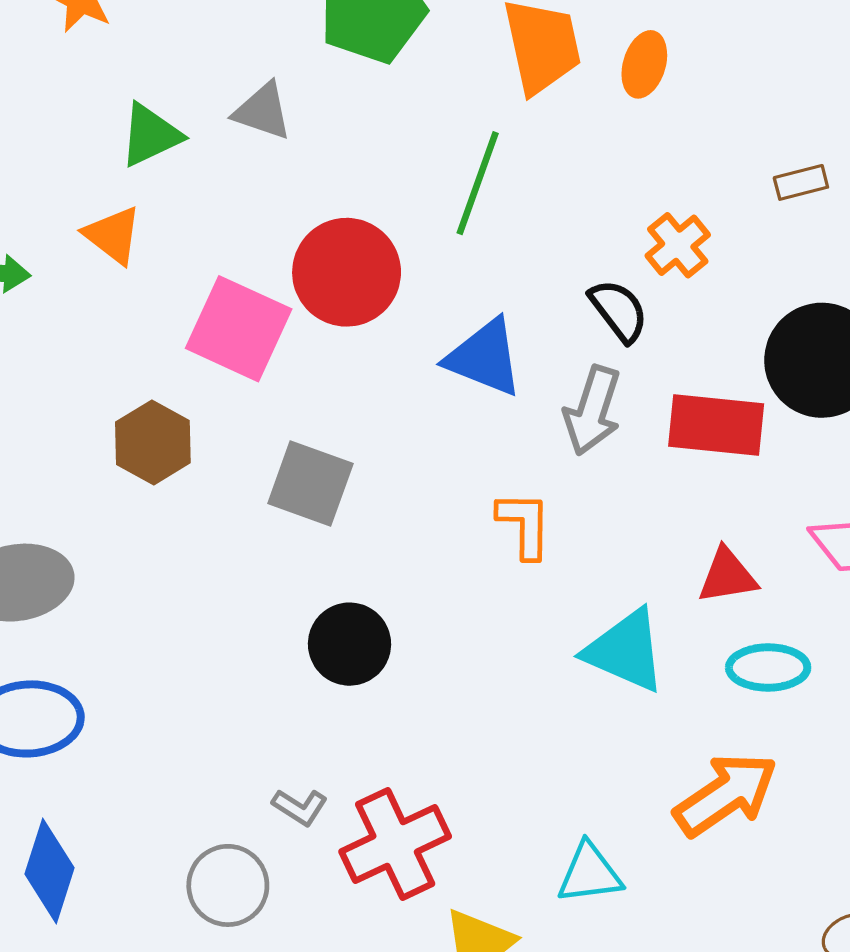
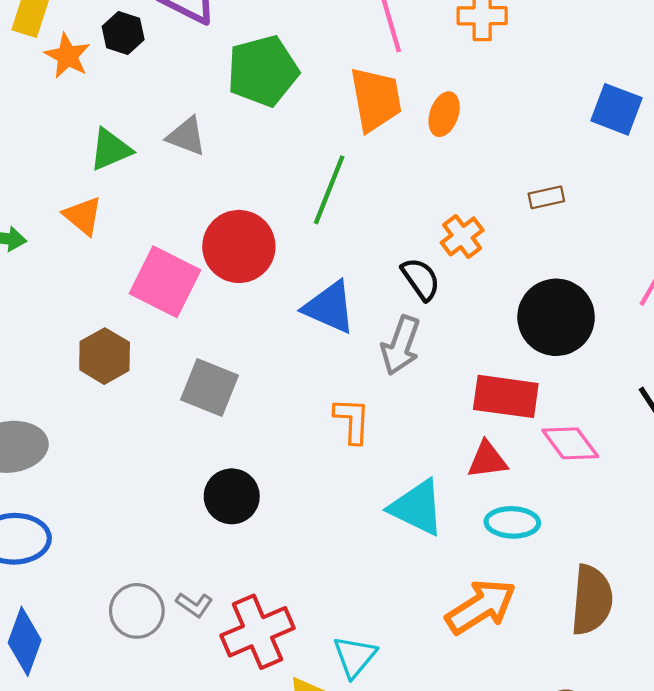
red rectangle: (716, 425) -> (506, 396), moved
cyan triangle: (590, 873) -> (355, 657), moved, turned -45
gray circle: (228, 885) -> (137, 611), moved

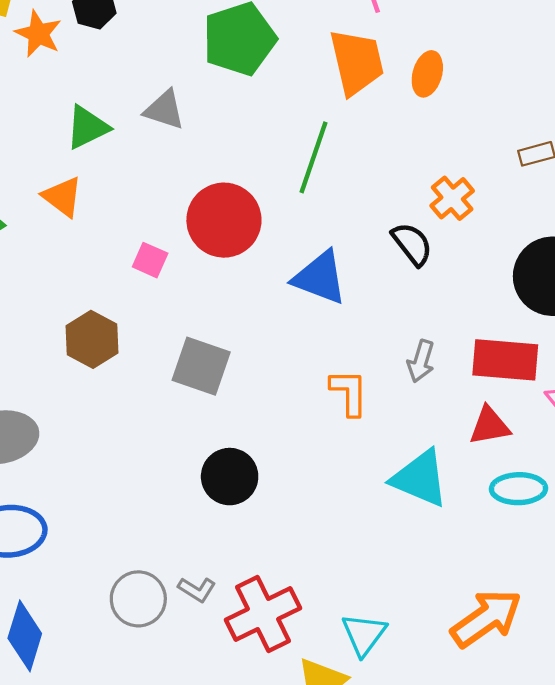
pink square: (165, 282) -> (150, 260), size x0.5
gray arrow: (401, 345) -> (421, 361), moved, size x0.7
orange arrow: (481, 607) -> (486, 618), moved

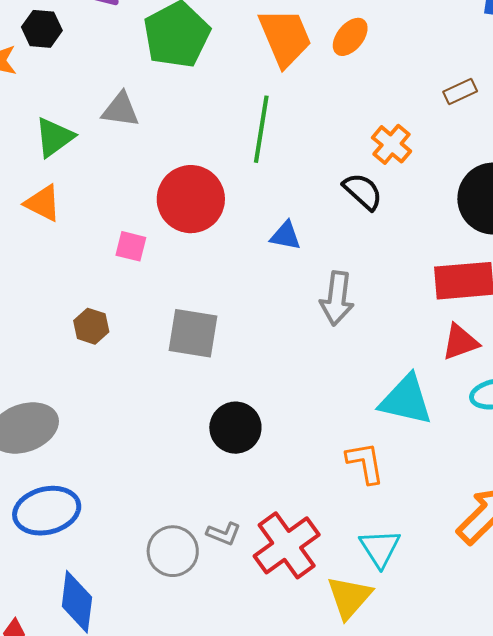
orange ellipse: (427, 74) -> (350, 37), turned 33
blue triangle: (320, 278) -> (286, 236), size x0.6
brown hexagon: (92, 339) -> (91, 326), size x0.7
gray arrow: (421, 361) -> (337, 298), moved, size x1.4
orange L-shape: (349, 393) -> (365, 463), moved

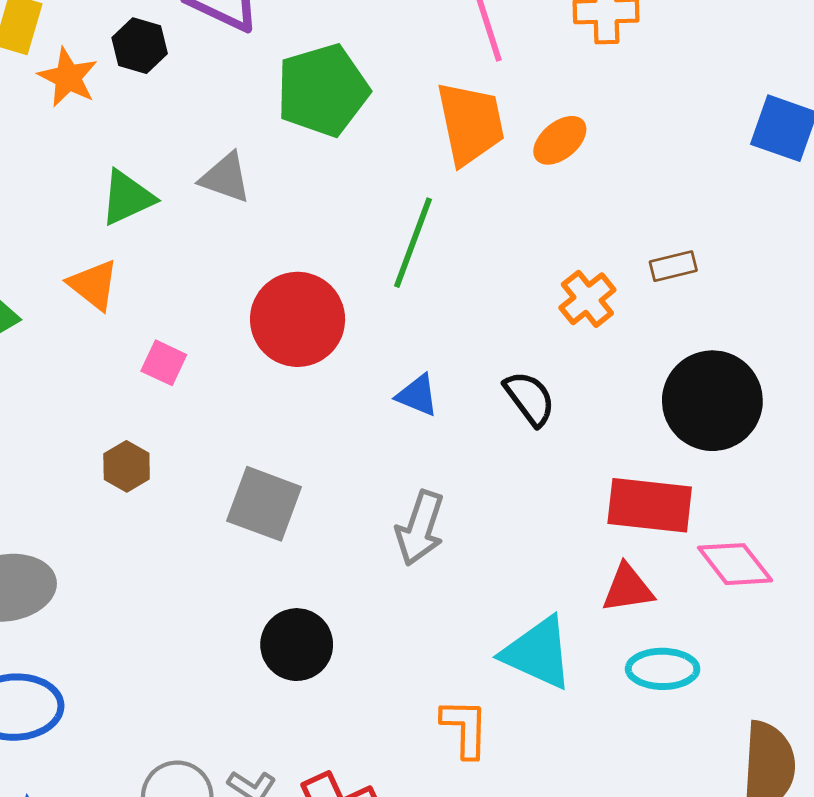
brown rectangle: (460, 92) -> (673, 266), moved
black semicircle: (363, 191) -> (530, 398), moved
pink square: (131, 246) -> (164, 363), moved
gray arrow: (337, 298) -> (420, 528), moved

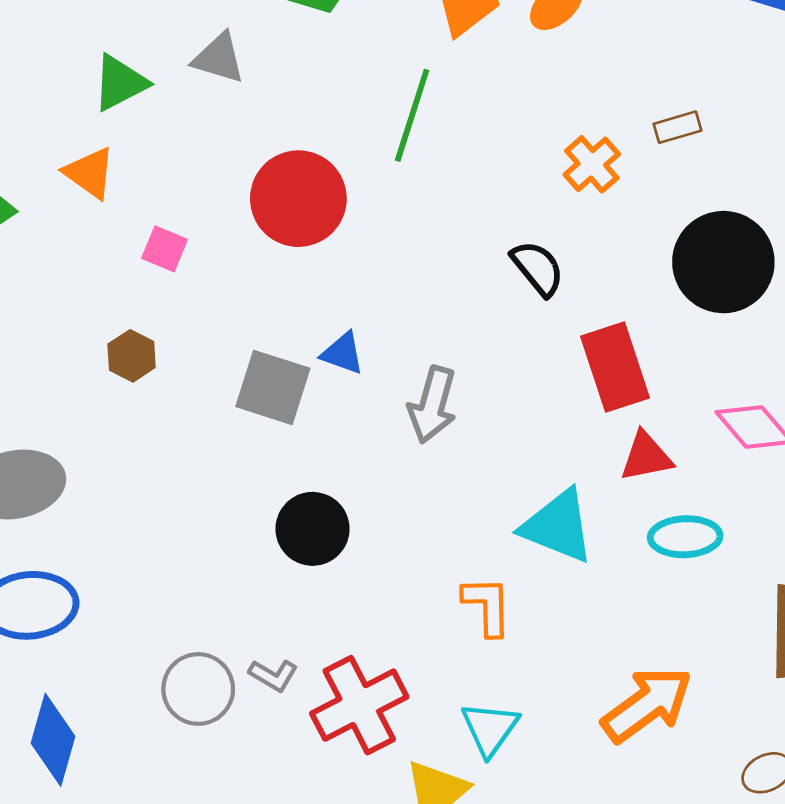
blue triangle: (417, 395) -> (343, 353), moved
red rectangle: (650, 505) -> (615, 367), moved, turned 68

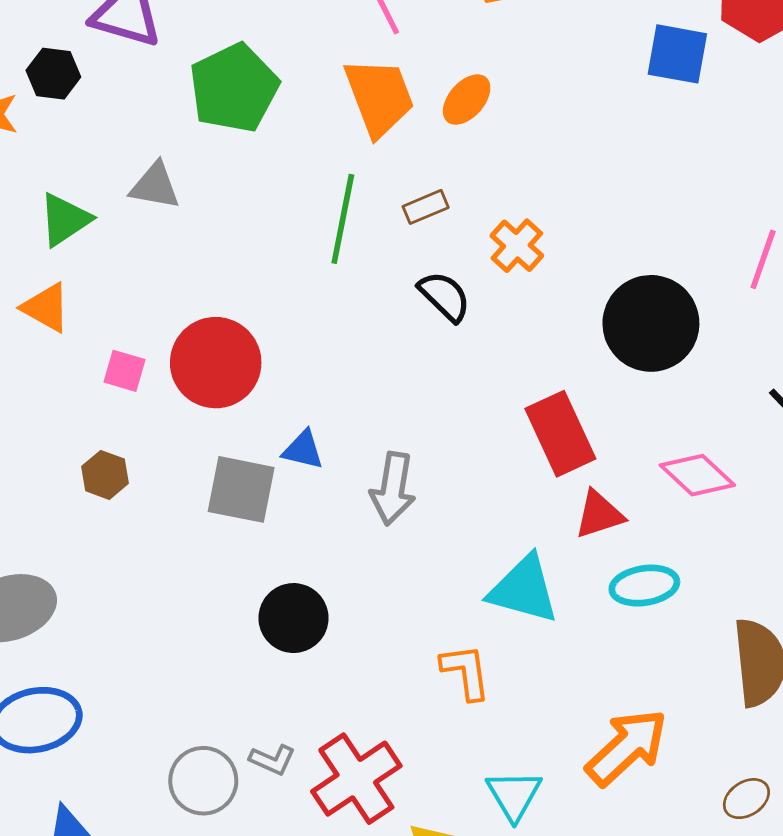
brown rectangle: (677, 127) -> (426, 207), moved
red circle: (298, 199) -> (216, 363), moved
black semicircle: (538, 268) -> (445, 296), moved
cyan triangle: (490, 729) -> (514, 795), moved

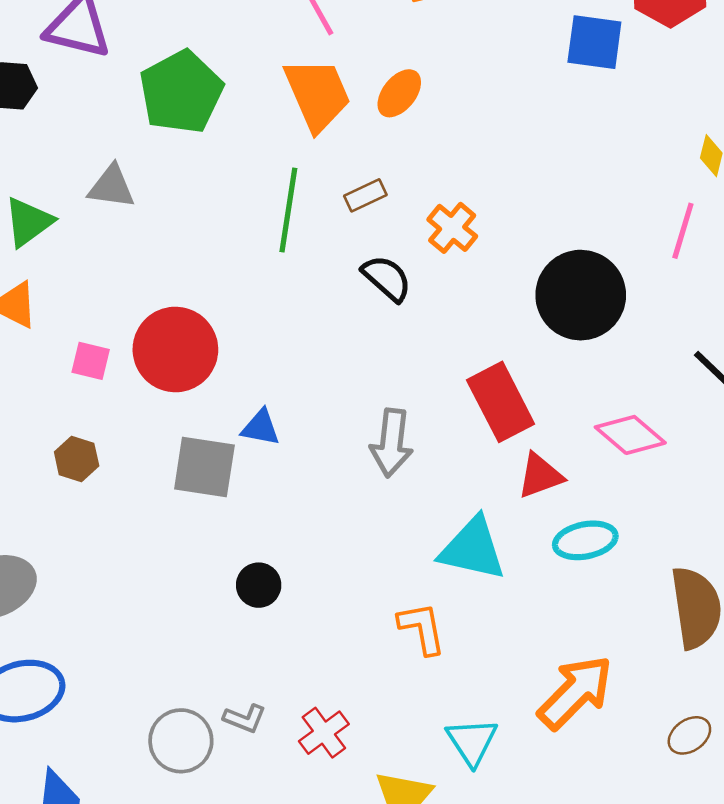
gray arrow: (393, 489) -> (392, 443), moved
black circle: (294, 618) -> (259, 585), size x0.7
red cross: (356, 779) -> (324, 733), size x0.6

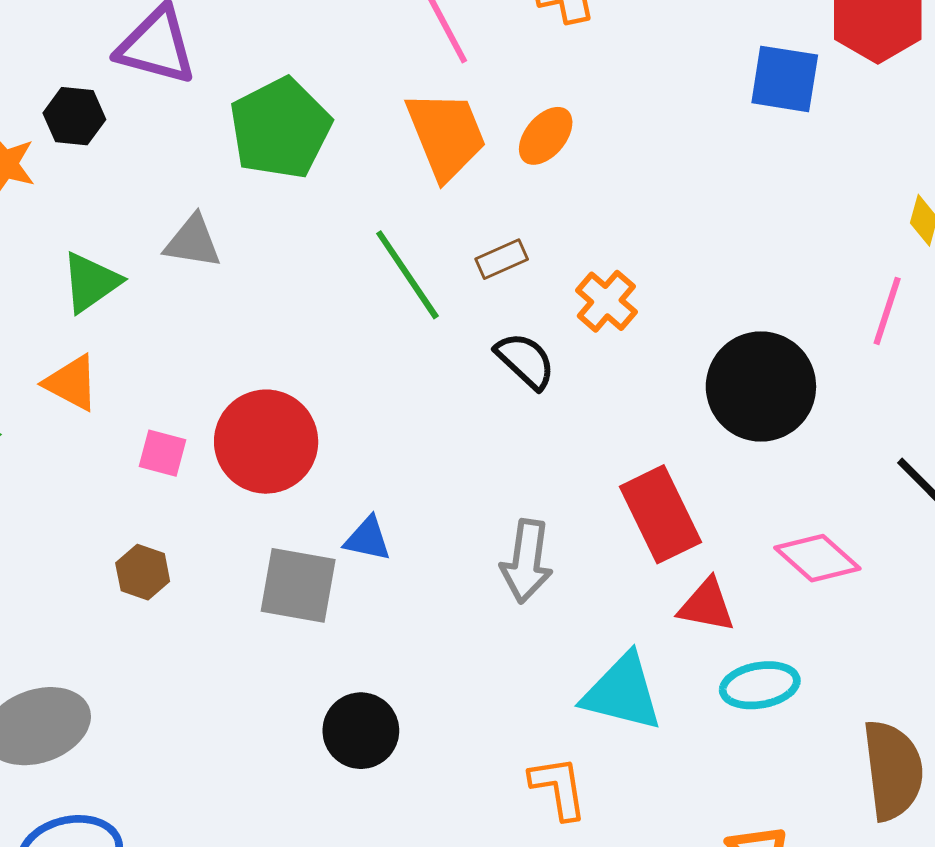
green line: (288, 210) -> (407, 275), turned -44
red triangle: (540, 476) -> (707, 605), turned 30
black circle: (259, 585) -> (361, 731), size x1.4

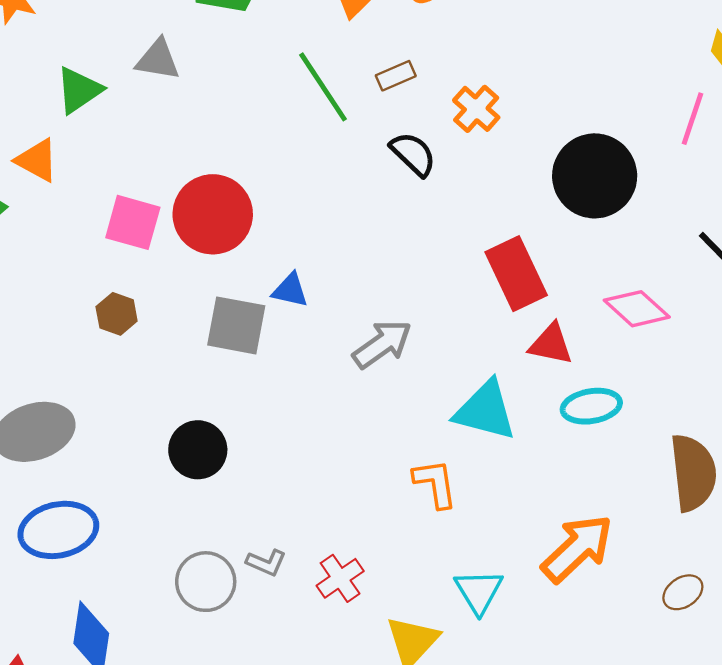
orange triangle: (72, 383) -> (37, 160), moved
pink square: (162, 453) -> (133, 222), size x1.5
gray arrow: (527, 561) -> (382, 344), moved, turned -134
black circle: (361, 731) -> (198, 450), moved

